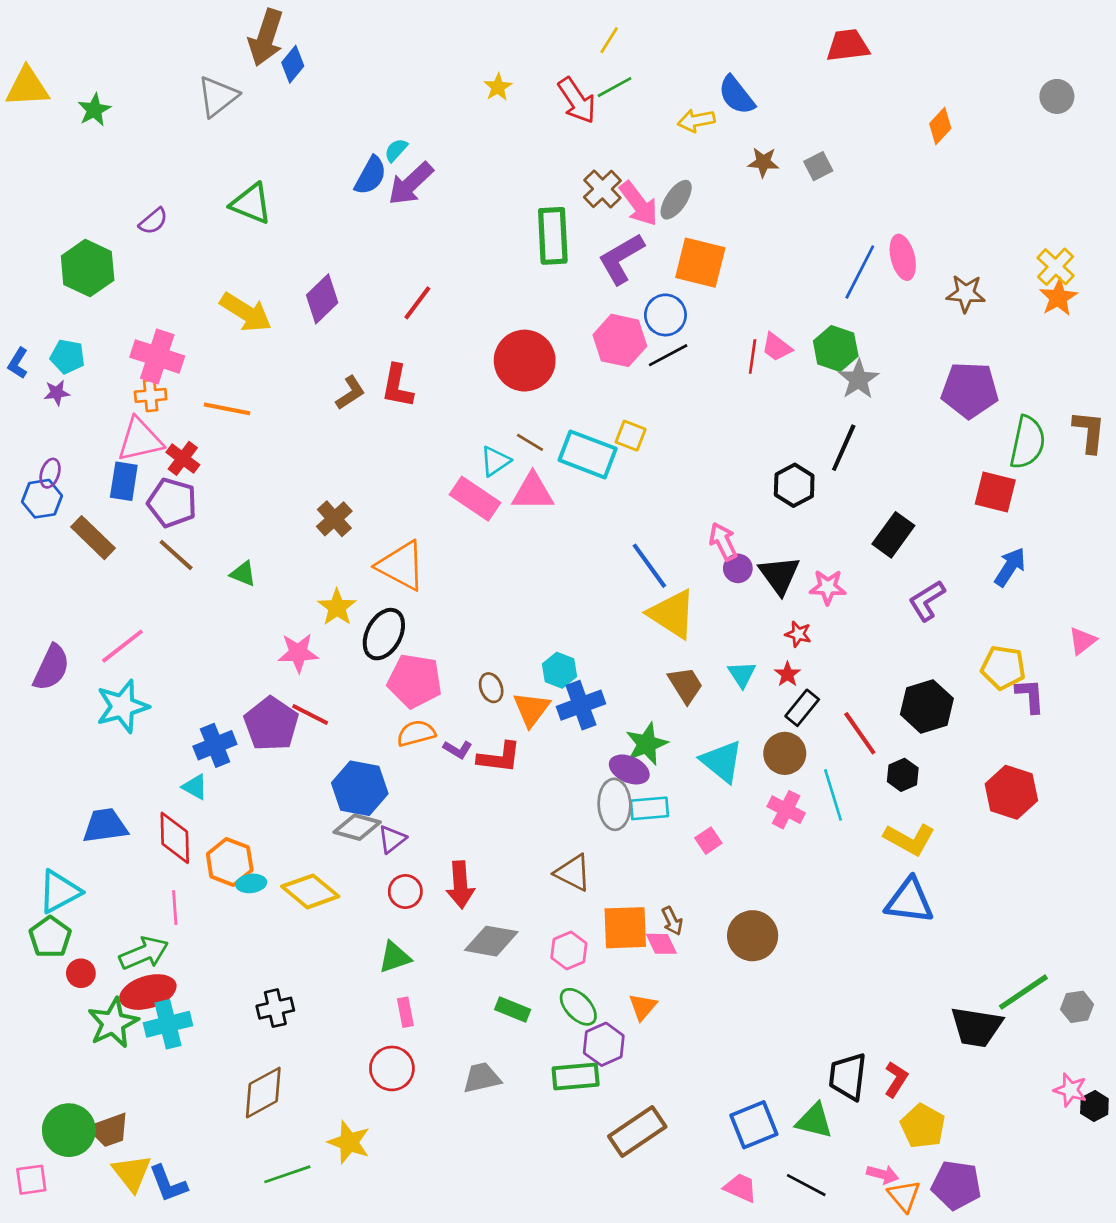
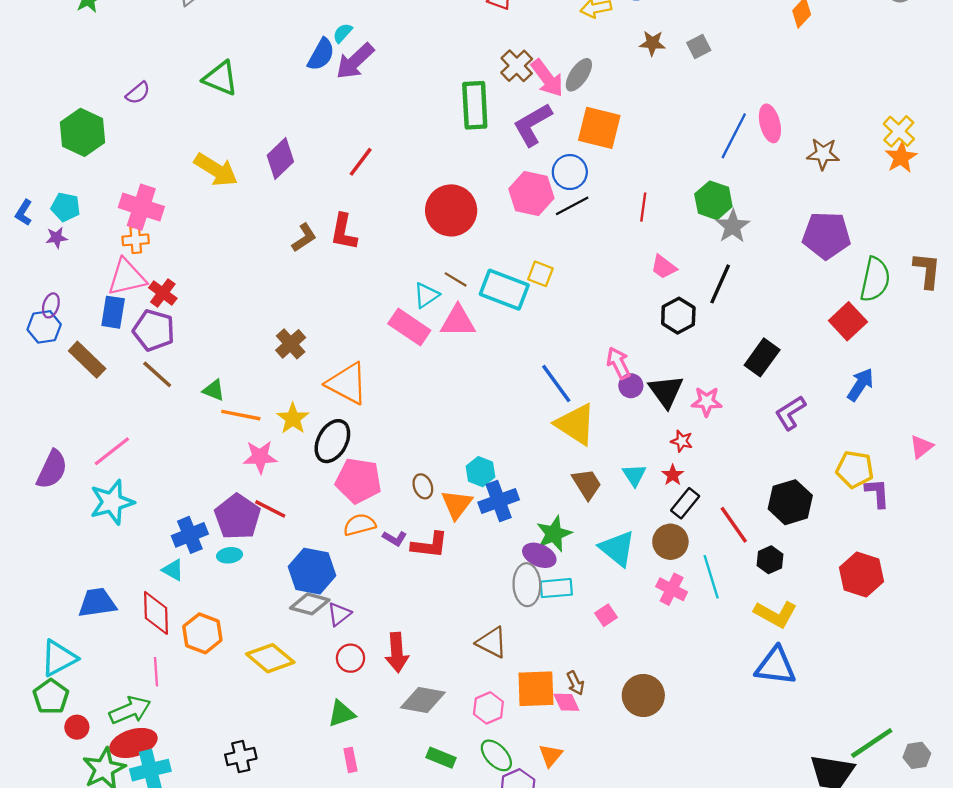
pink trapezoid: (777, 347) -> (664, 267), moved
orange line: (227, 409) -> (241, 415), moved
red square: (995, 492) -> (848, 321), turned 33
cyan ellipse: (251, 883) -> (230, 555), moved

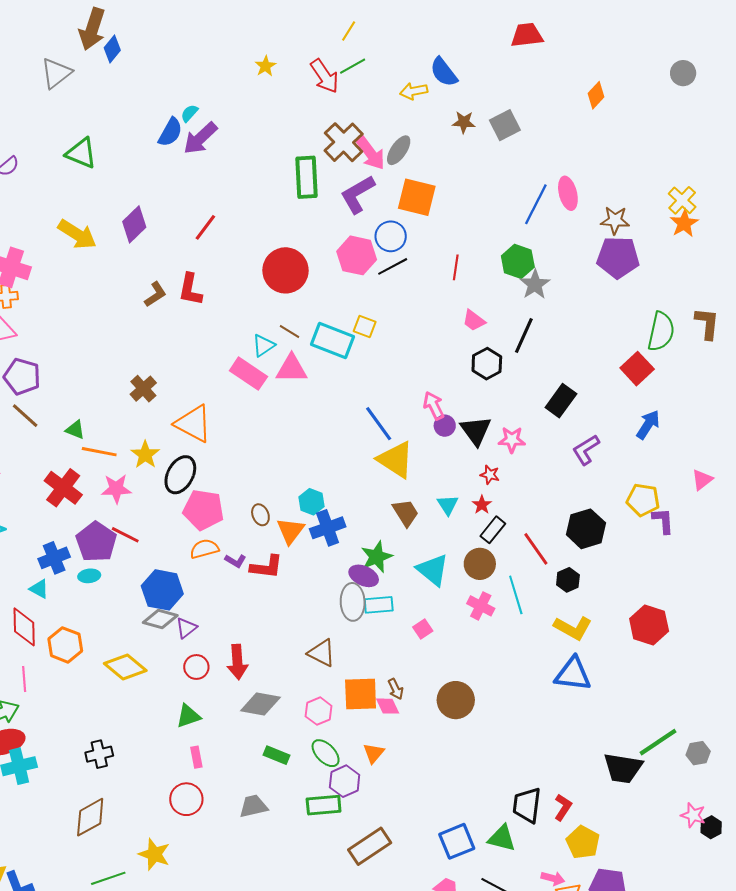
gray square: (699, 47) -> (505, 125), size x1.4
brown cross: (517, 66) -> (344, 142), size x1.4
purple pentagon: (826, 235) -> (618, 257), moved
red cross: (163, 293) -> (63, 488), moved, size x1.5
red hexagon: (862, 575) -> (649, 625), moved

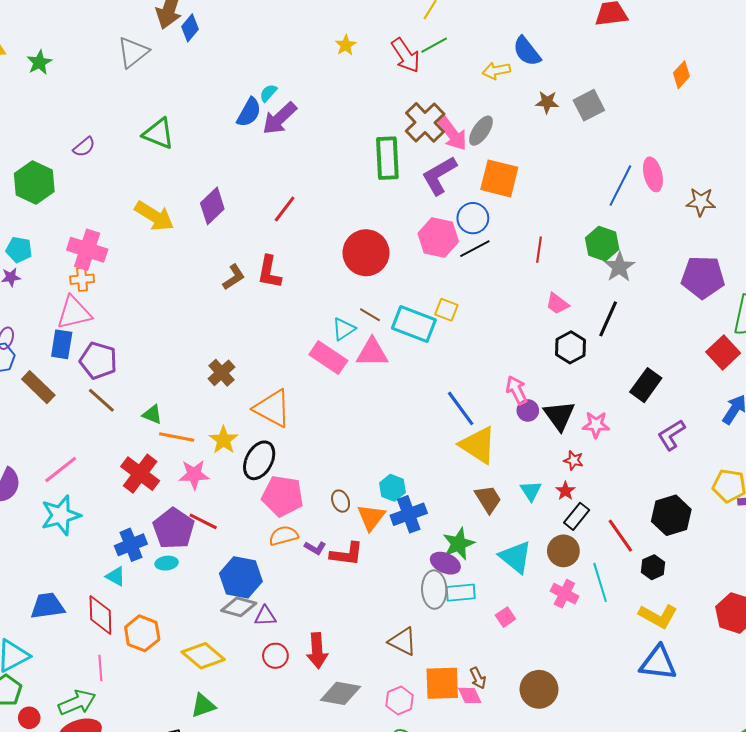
purple pentagon: (618, 257) -> (703, 277), moved
purple triangle: (186, 628) -> (265, 616), turned 35
green triangle: (188, 716) -> (203, 706), moved

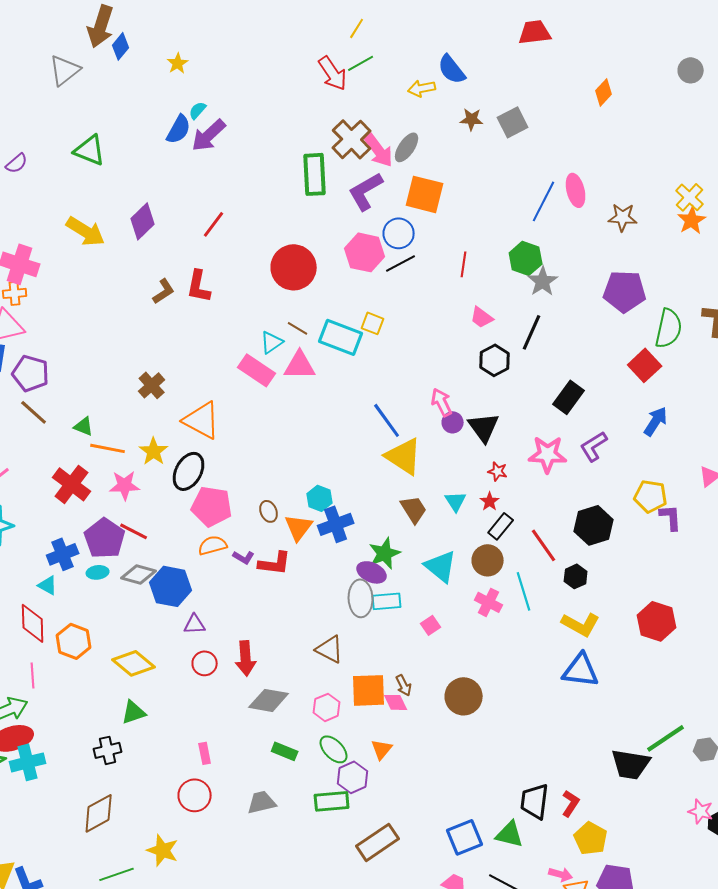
yellow star: (346, 45) -> (178, 63), moved
pink star: (596, 425) -> (548, 454), moved, size x1.4
gray diamond: (239, 607) -> (139, 574), moved

